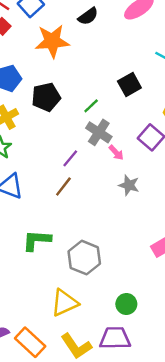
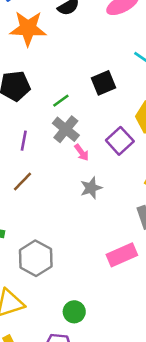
purple line: (70, 158) -> (24, 141), moved, turned -36
gray star: (129, 185) -> (91, 188), turned 30

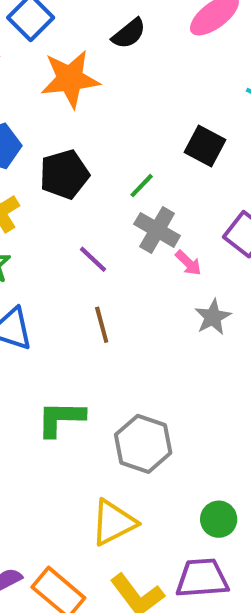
black square: (104, 83) -> (205, 146), turned -30
purple line: (24, 141) -> (93, 259), turned -48
brown line: (23, 181) -> (102, 325), turned -50

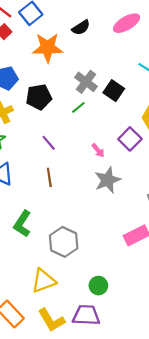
gray cross: (157, 230) -> (86, 82), moved
gray star: (213, 317) -> (108, 180), size x1.4
green L-shape: (61, 419) -> (22, 224), turned -64

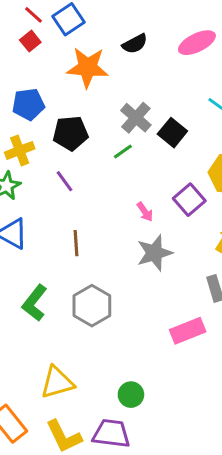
purple line: (49, 143) -> (65, 181), moved
gray hexagon: (64, 242) -> (92, 306), moved

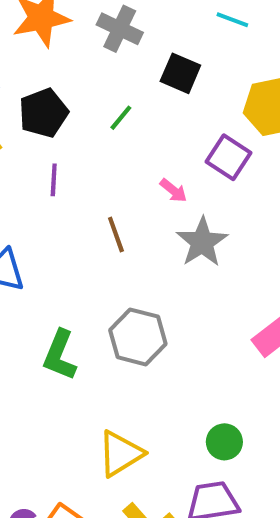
gray cross: (136, 118) -> (120, 29), moved
purple line: (65, 181) -> (54, 180), turned 55
brown line: (76, 243) -> (116, 235), moved

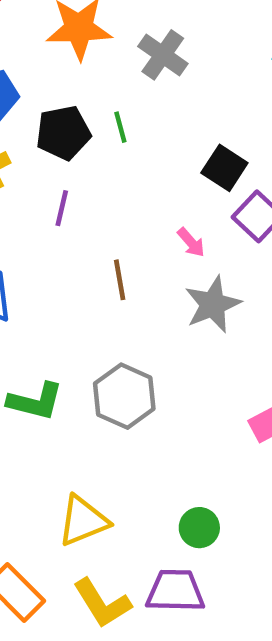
black square: (180, 73) -> (224, 168), moved
green line: (121, 118) -> (120, 127), moved, turned -64
green L-shape: (60, 355) -> (35, 401), turned -108

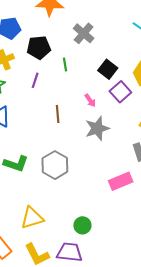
gray cross: (163, 55) -> (84, 33), moved
green line: (120, 127) -> (65, 65), moved

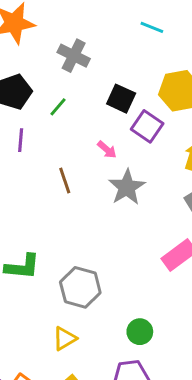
green line: (65, 65) -> (58, 107), turned 64
gray hexagon: (55, 165) -> (80, 287), moved
yellow triangle: (32, 218) -> (65, 339), size x0.7

